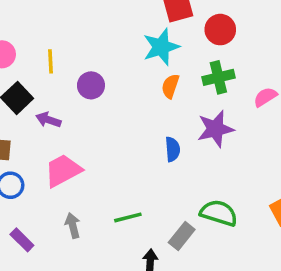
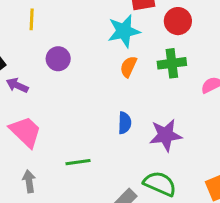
yellow line: (50, 61) -> (32, 19), moved
purple star: (215, 129) -> (166, 135), moved
pink trapezoid: (63, 171) -> (25, 132), turned 66
green line: (128, 217) -> (78, 162), moved

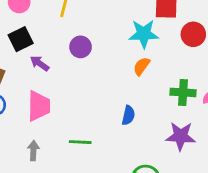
green cross: (172, 63) -> (183, 92), moved
pink trapezoid: (25, 132) -> (39, 106), turned 36
purple star: (166, 135) -> (181, 136), moved

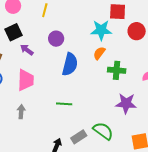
green cross: (183, 92) -> (117, 70), moved
blue semicircle: (128, 115) -> (70, 64), moved, size x1.6
green line: (80, 142) -> (64, 104), moved

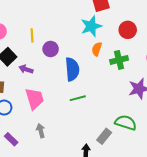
yellow line: (45, 10) -> (32, 35), moved
red circle: (137, 31) -> (128, 30), moved
green line: (64, 104) -> (78, 98), moved

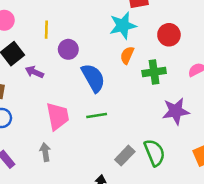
blue semicircle: (72, 69) -> (93, 78), turned -30
pink trapezoid: (35, 99) -> (58, 116), moved
green semicircle: (126, 123) -> (155, 153), turned 45
gray rectangle: (104, 136) -> (125, 156), moved

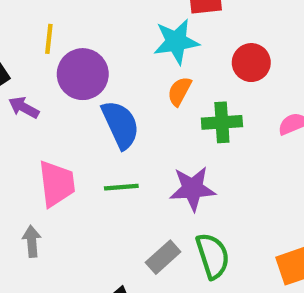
purple circle: (68, 49) -> (83, 74), size x1.5
purple star: (176, 111) -> (193, 189), moved

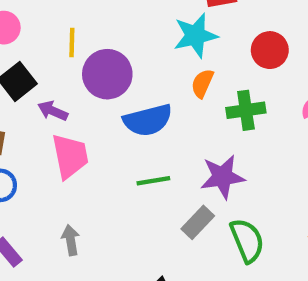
blue semicircle: (121, 125) -> (148, 120), turned 105
pink trapezoid: (57, 184) -> (70, 156), moved
gray rectangle: (163, 257) -> (198, 222), moved

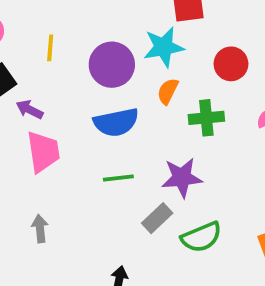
purple circle: (107, 74) -> (112, 65), moved
green semicircle: (247, 240) -> (201, 237), turned 87

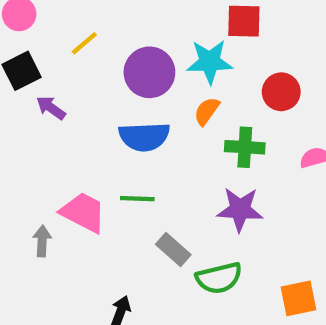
yellow line: (50, 48) -> (84, 43), turned 36
pink trapezoid: (43, 152) -> (83, 212), moved, turned -63
purple star: (182, 178) -> (240, 209), moved
gray rectangle: (157, 218) -> (173, 250), turned 76

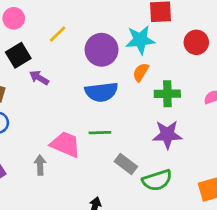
red circle: (281, 92) -> (196, 42), moved

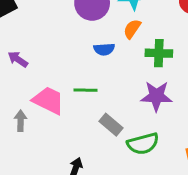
purple arrow: (39, 78) -> (18, 59), moved
blue semicircle: (101, 92) -> (104, 49), moved, size x0.6

